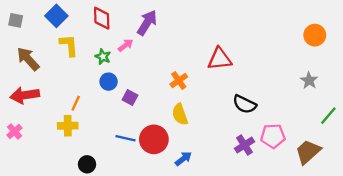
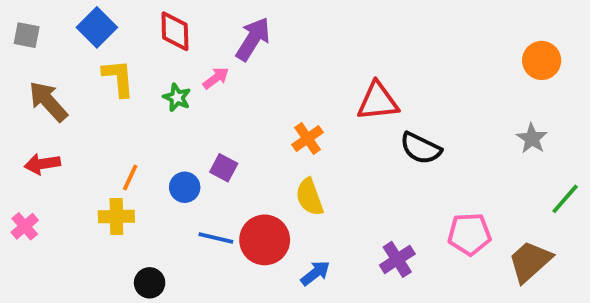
blue circle: (109, 82) -> (185, 187), moved
red arrow: (25, 95) -> (42, 164), size x0.7
black semicircle: (245, 104) -> (421, 148), moved
purple cross: (245, 145) -> (397, 259), moved

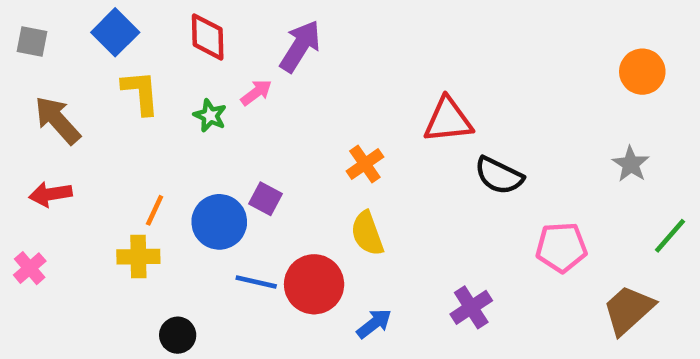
blue circle: (185, 187) -> (219, 222), size x1.5
pink pentagon: (469, 234) -> (561, 247), moved

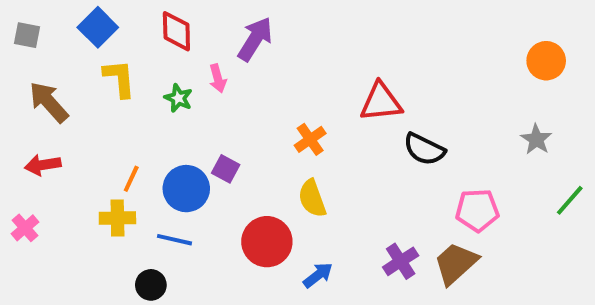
pink arrow: (256, 92) -> (218, 78), turned 112
blue line: (256, 282) -> (174, 240), moved
brown trapezoid: (628, 310) -> (456, 263), moved

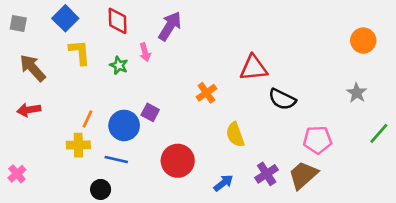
yellow semicircle: (312, 198) -> (235, 135), moved
pink cross: (25, 228) -> (17, 174), moved
blue arrow: (318, 275) -> (223, 183), moved

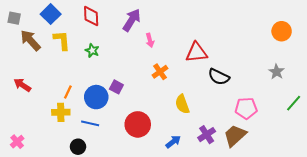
pink arrow: (145, 52) -> (150, 40), moved
brown arrow: (33, 68) -> (30, 40), moved
red arrow: (29, 110) -> (22, 85), turned 42
pink cross: (17, 174) -> (17, 142), moved

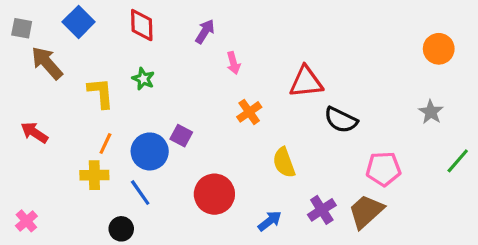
purple arrow: (132, 20) -> (205, 31), size x0.7
yellow L-shape: (62, 40) -> (101, 93), moved
blue line: (90, 123) -> (140, 193), turned 42

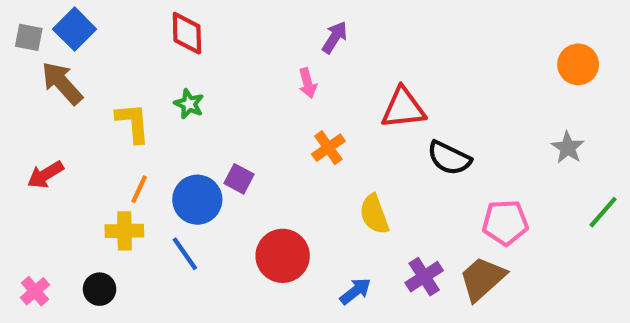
blue square: (79, 22) -> (75, 29), moved
purple arrow: (205, 31) -> (335, 37), moved
red arrow: (34, 132) -> (45, 175), turned -64
black circle: (121, 229) -> (100, 289), moved

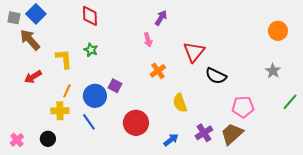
red triangle: (403, 108) -> (194, 52), turned -45
red arrow: (45, 175) -> (33, 77), moved

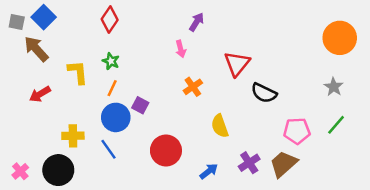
red diamond: (90, 16) -> (110, 20), turned 35
orange circle: (278, 31) -> (340, 38), size x1.4
orange line: (67, 91) -> (112, 88), moved
green line: (290, 102) -> (336, 125), moved
black circle: (48, 139) -> (58, 170), size x1.6

